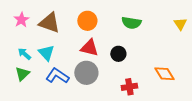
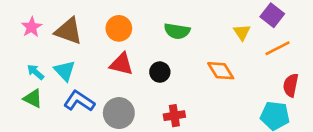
gray circle: (86, 73) -> (119, 113), moved
green triangle: (22, 74) -> (33, 98), turned -49
orange diamond: (164, 74) -> (221, 71), moved

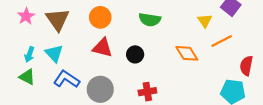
brown triangle: (69, 31) -> (58, 20), turned 35
orange line: (278, 48) -> (222, 41), moved
cyan arrow: (36, 72) -> (29, 54), turned -112

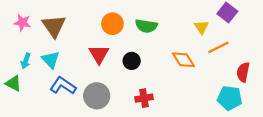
pink star: (26, 16) -> (22, 23), turned -30
orange circle: (100, 17) -> (112, 24), moved
red triangle: (102, 48) -> (99, 54), turned 45
green triangle: (27, 77) -> (13, 83), moved

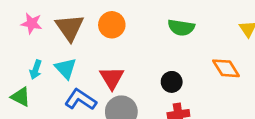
orange circle: (112, 24) -> (112, 25), moved
red triangle: (99, 54) -> (112, 78), moved
black circle: (132, 61) -> (172, 82), moved

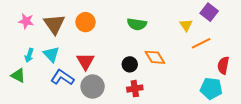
orange diamond: (226, 68) -> (155, 57), moved

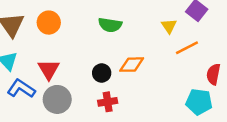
orange diamond: (155, 57) -> (132, 65), turned -60

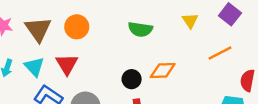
yellow triangle: (169, 26) -> (190, 21), moved
red triangle: (49, 69) -> (67, 64), moved

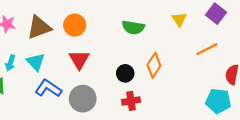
brown triangle: (38, 29) -> (39, 27), turned 45
red triangle: (67, 64) -> (79, 60), moved
orange diamond: (163, 70) -> (154, 65), turned -55

